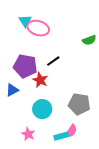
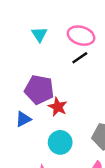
pink ellipse: (38, 28) -> (81, 36), moved
black line: (53, 61) -> (80, 58), moved

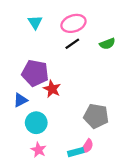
pink ellipse: (81, 36) -> (73, 23), turned -35
cyan circle: (60, 142) -> (36, 123), moved

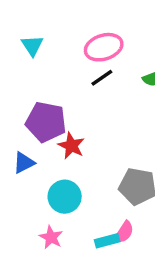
cyan triangle: (35, 22) -> (32, 46), moved
cyan circle: (36, 123) -> (65, 197), moved

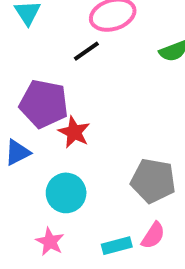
black line: (102, 78) -> (86, 51), moved
pink semicircle: (124, 232) -> (153, 235), moved

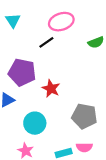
red star: (74, 132) -> (51, 88), moved
pink semicircle: (153, 235) -> (84, 147), turned 56

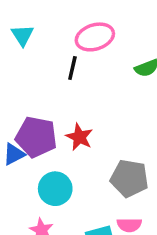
black line: (46, 42) -> (72, 68), turned -42
purple pentagon: (22, 72) -> (36, 137), moved

